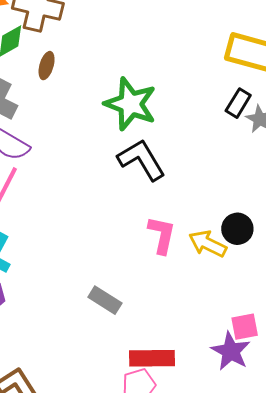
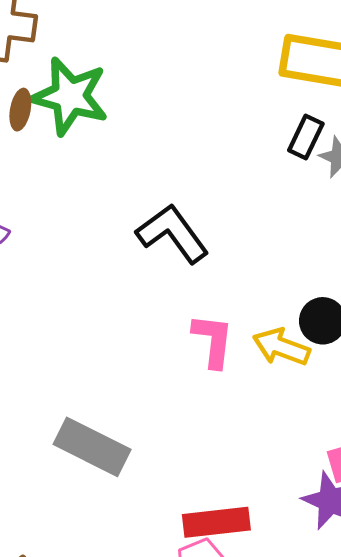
green star: (131, 104) -> (70, 96), moved
gray rectangle: (105, 300) -> (92, 447), moved, size x1.5

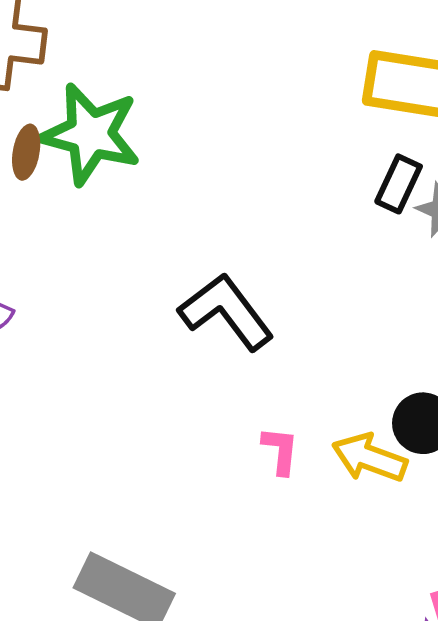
pink L-shape: (213, 341) -> (280, 451), size x0.7

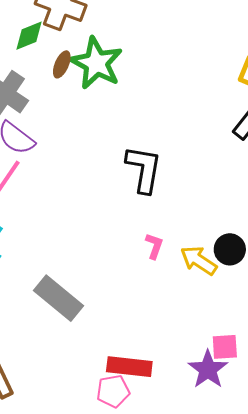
black L-shape: (226, 312) -> (144, 169), turned 33

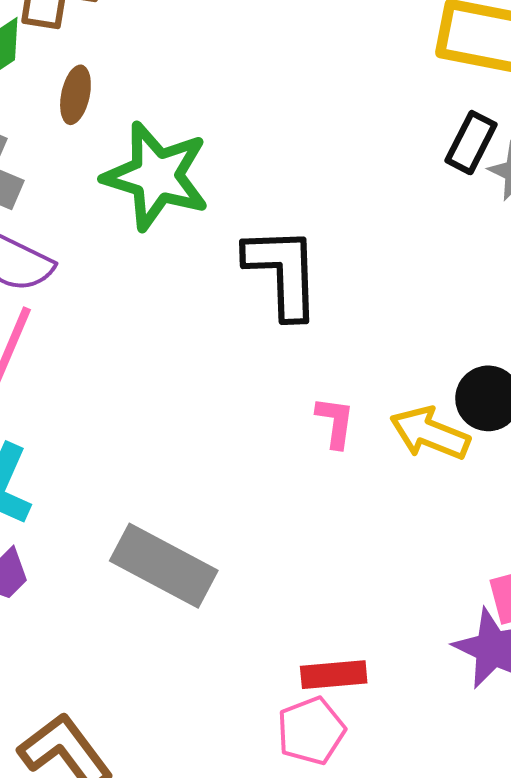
green star: (96, 63) -> (156, 176), moved
red rectangle: (129, 367) -> (334, 675), size x0.7

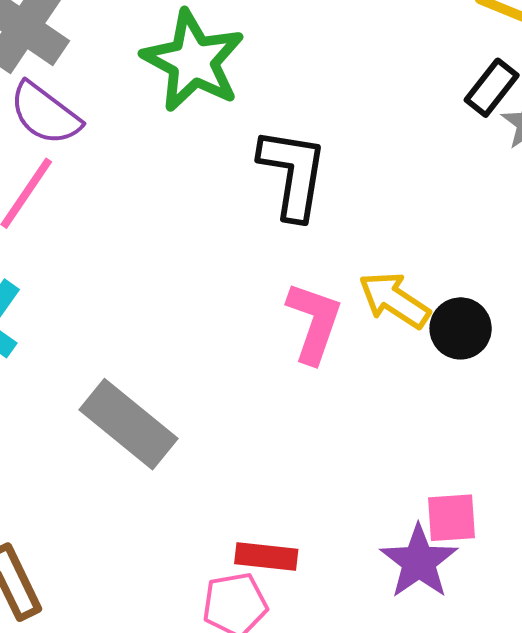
pink L-shape: (335, 422) -> (314, 322), size x1.6
yellow arrow: (430, 433) -> (394, 300), moved

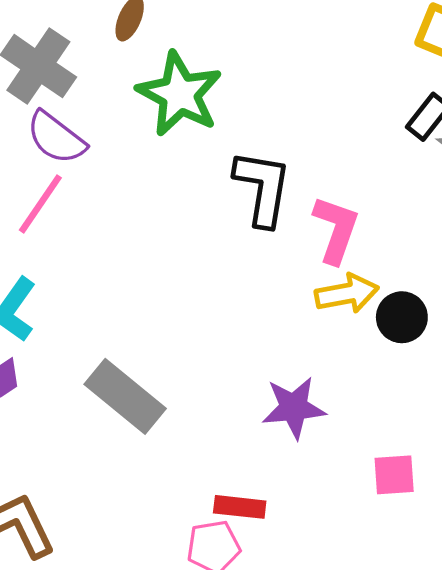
yellow arrow: (394, 300) -> (347, 293), turned 136
pink L-shape: (314, 322) -> (336, 229), moved
purple star: (419, 562) -> (294, 408), moved, turned 30

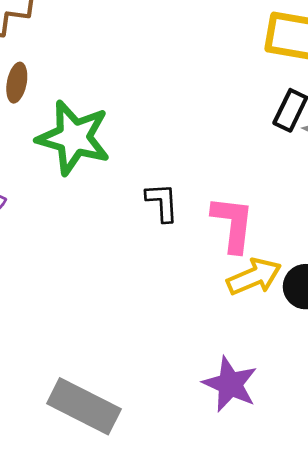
black L-shape: (262, 188) -> (162, 202), size x0.6
purple star: (294, 408) -> (230, 384), turned -30

